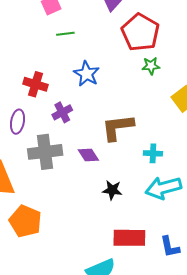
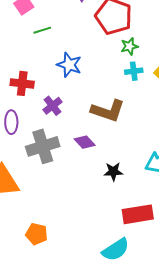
brown L-shape: (118, 127) -> (108, 111), turned -144
cyan cross: (153, 153) -> (134, 71), moved
orange pentagon: (25, 221) -> (37, 234), moved, size x0.7

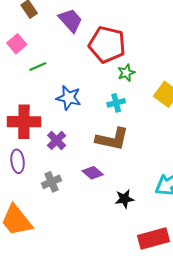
cyan cross: (134, 71) -> (116, 103), moved
red cross: (22, 83) -> (24, 122), size x1.4
gray cross: (43, 146) -> (52, 182), size x0.6

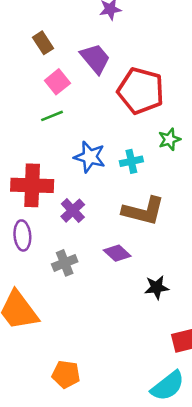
pink square: (17, 44) -> (57, 82), moved
green star: (126, 73) -> (169, 139), moved
cyan cross: (116, 103) -> (131, 161), moved

